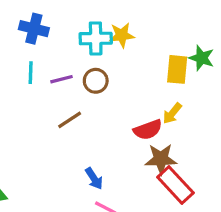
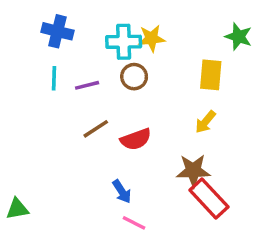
green star: (202, 58) -> (239, 37), moved
brown circle: (96, 81) -> (134, 77), moved
red semicircle: (148, 130) -> (136, 139), moved

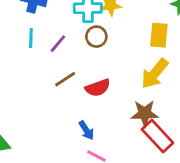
purple line: (87, 85) -> (58, 44), turned -36
yellow arrow: (205, 122) -> (155, 74), size x1.6

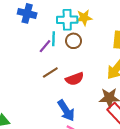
cyan line: (31, 38) -> (53, 39), moved
blue arrow: (86, 130) -> (66, 110), size x1.5

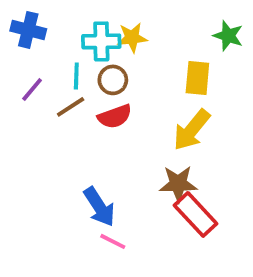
purple line: (45, 46) -> (32, 90), moved
brown line: (50, 72) -> (71, 107), moved
red semicircle: (75, 79) -> (115, 116), moved

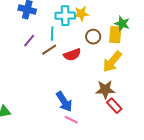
green star: (228, 36) -> (122, 24), moved
brown circle: (113, 80) -> (93, 37), moved
red rectangle: (196, 214) -> (114, 106), size x0.7

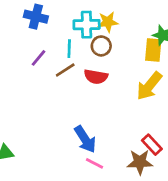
brown circle: (93, 37) -> (101, 46), moved
red semicircle: (72, 55) -> (96, 77), turned 30
brown star: (105, 90) -> (140, 162), moved

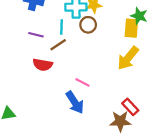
purple line: (39, 58) -> (36, 35), turned 64
red semicircle: (96, 77) -> (43, 65), moved
pink line: (95, 163) -> (83, 82), moved

